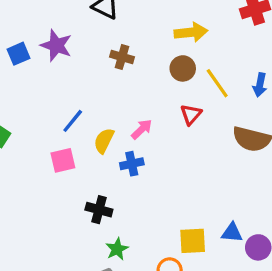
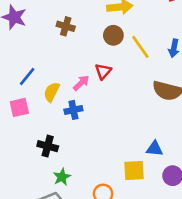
red triangle: (191, 114) -> (103, 71), moved
blue triangle: (232, 233) -> (155, 149), moved
yellow square: (193, 241) -> (134, 171), moved

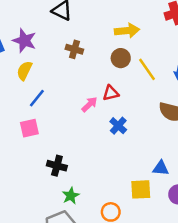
red triangle: (103, 71) -> (111, 93), turned 36
yellow semicircle: (52, 92) -> (24, 71), moved
blue cross: (73, 110) -> (118, 126), moved, turned -36

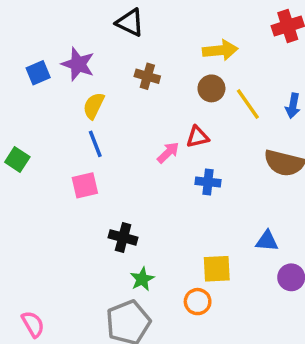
yellow semicircle: (24, 71) -> (94, 106), moved
blue line: (37, 98) -> (95, 144), turned -60
blue cross: (118, 126) -> (208, 182), turned -36
yellow square: (141, 189) -> (217, 269), moved

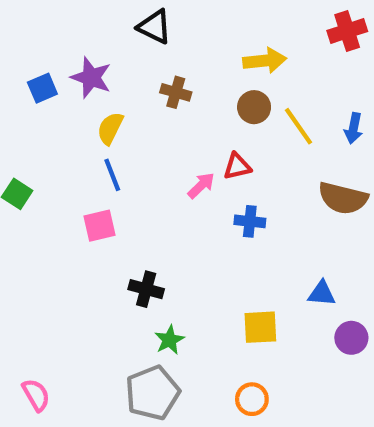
orange circle: (198, 302) -> (252, 399), moved

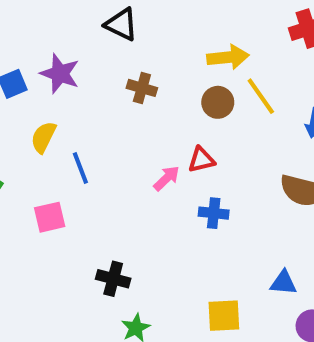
yellow line: (298, 126) -> (261, 96), moved
yellow semicircle: (110, 128) -> (43, 137), moved
pink square: (100, 226) -> (50, 217), moved

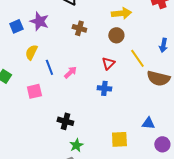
yellow line: (261, 96) -> (137, 58), moved
red triangle: (201, 160) -> (108, 63), turned -32
pink arrow: (166, 178) -> (70, 72), moved
blue cross: (214, 213) -> (104, 88), moved

